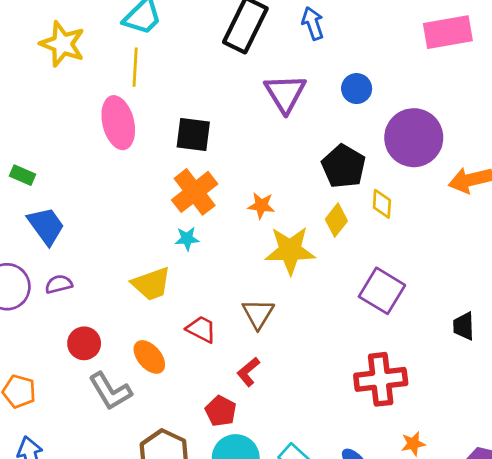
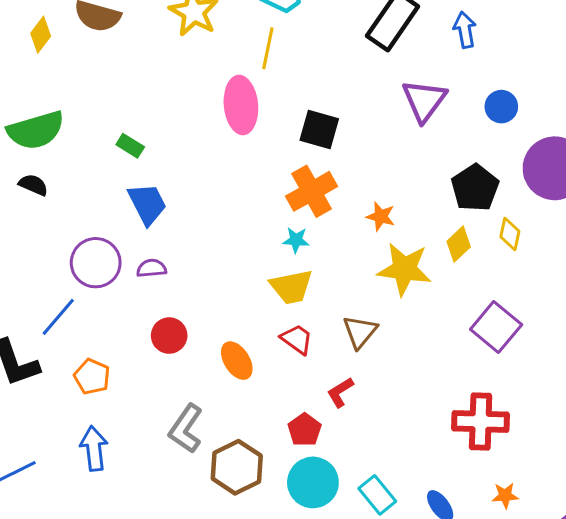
yellow trapezoid: (151, 284) -> (291, 287), moved
gray L-shape: (110, 391) -> (186, 429), moved, turned 57

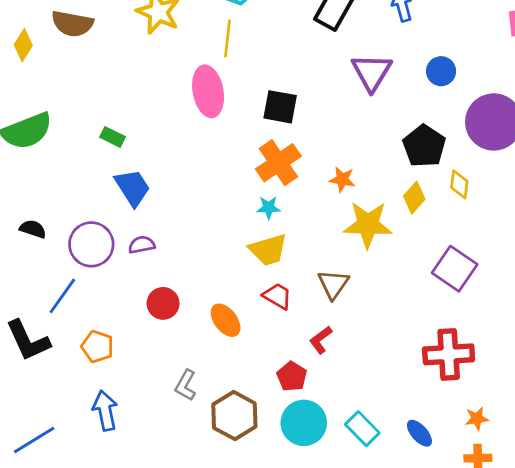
black semicircle: (33, 185) -> (33, 229), moved
gray L-shape: (186, 429) -> (186, 385), size x0.7

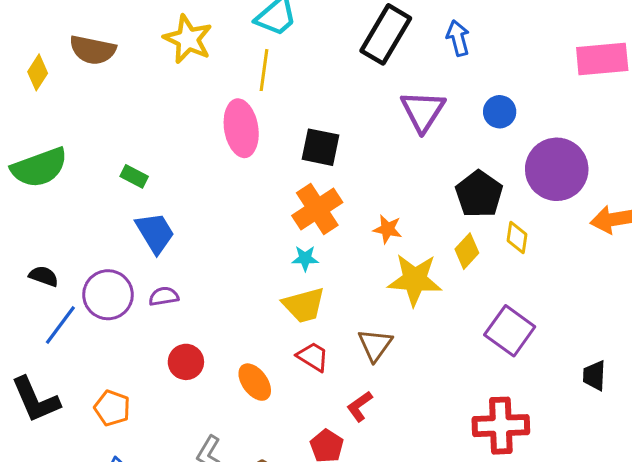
blue line: (62, 296) -> (60, 325), moved

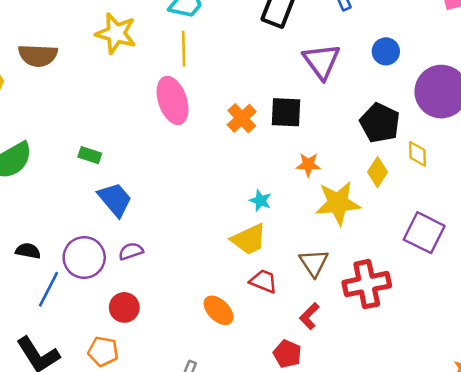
black square: (321, 147) -> (286, 112), moved
orange cross: (317, 209) -> (242, 118), moved, size x0.7
cyan star: (305, 258) -> (260, 201), moved, turned 30
red circle: (186, 362) -> (124, 307), moved
red cross: (501, 426) -> (367, 284), moved

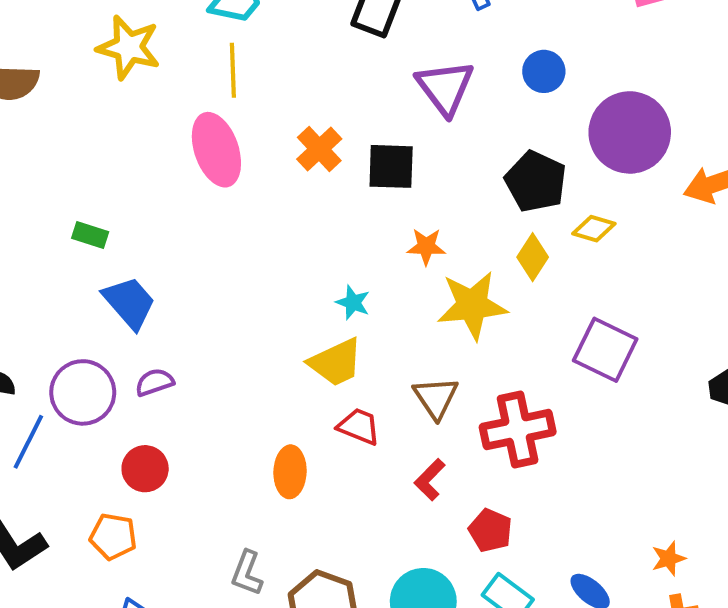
orange cross: (242, 118) -> (319, 149), moved
yellow diamond: (418, 154) -> (594, 229), turned -72
orange ellipse: (219, 310) -> (290, 472), turned 48
red pentagon: (287, 354) -> (490, 530), moved

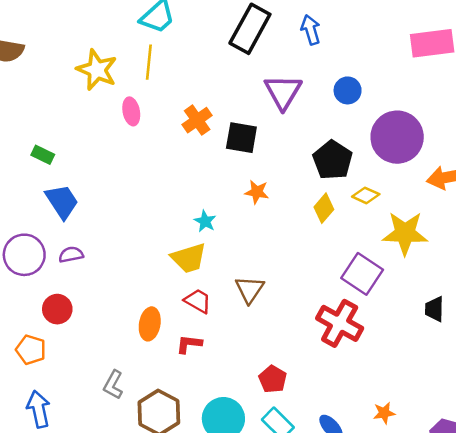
yellow star: (129, 47) -> (97, 70), moved
pink ellipse: (216, 150) -> (131, 111), size x0.6
yellow star: (472, 305) -> (405, 233), moved
red cross: (518, 430) -> (340, 323), moved, turned 33
red L-shape: (430, 480) -> (189, 344), moved, turned 44

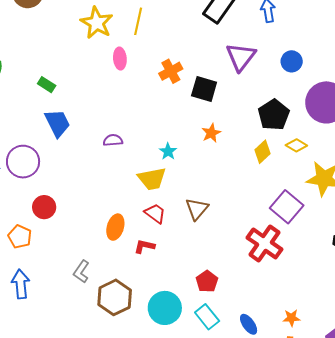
orange star: (257, 192) -> (211, 133), turned 30
purple semicircle: (71, 255) -> (113, 140), moved

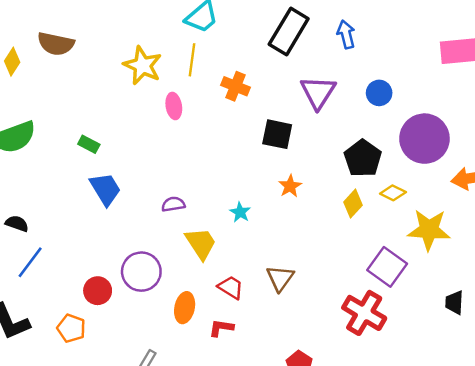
orange cross: (171, 71) -> (235, 86), moved, turned -35
purple circle: (23, 162) -> (141, 272), moved
yellow trapezoid: (152, 179) -> (201, 243), moved, turned -108

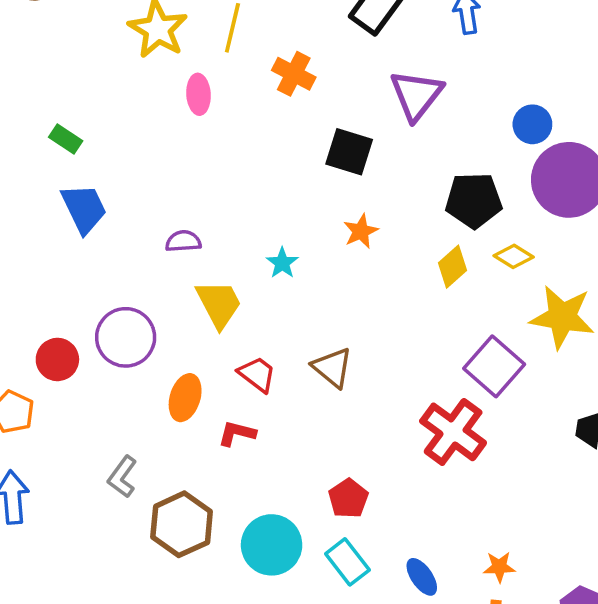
blue circle: (379, 93) -> (532, 124), moved
black pentagon: (363, 158) -> (474, 200), turned 30
brown triangle: (280, 278) -> (332, 367), turned -32

